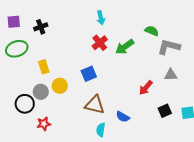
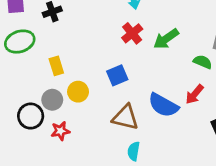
green semicircle: (152, 31) -> (203, 62), moved
blue semicircle: (123, 117) -> (163, 105), moved, size x1.6
red star: (44, 124) -> (60, 131), moved

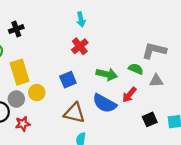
green arrow: (166, 39) -> (107, 74), moved, turned -132
yellow rectangle: (56, 66) -> (20, 72), size x1.6

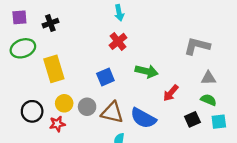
green semicircle: (136, 69) -> (208, 100), moved
gray triangle: (156, 81) -> (208, 78), moved
yellow circle: (37, 93) -> (64, 103), moved
gray circle: (16, 99) -> (87, 107), moved
blue semicircle: (105, 103) -> (143, 118), moved

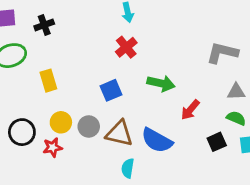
yellow rectangle: (54, 69) -> (48, 81), size x0.7

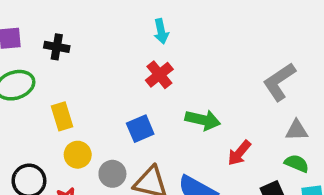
black cross: (44, 25) -> (57, 47), turned 30
gray L-shape: (222, 53) -> (279, 82), turned -48
yellow circle: (61, 122) -> (78, 155), moved

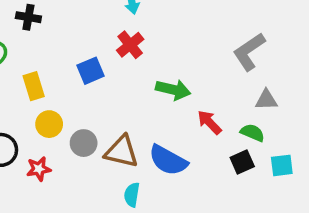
blue square: (140, 129) -> (90, 71), moved
red arrow: (239, 153) -> (209, 122), turned 96
green semicircle: (297, 163) -> (252, 133), moved

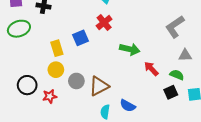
yellow rectangle: (34, 86) -> (57, 48), moved
brown triangle: (121, 152) -> (99, 86), turned -40
blue semicircle: (168, 160) -> (128, 106), moved, size x0.7

